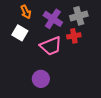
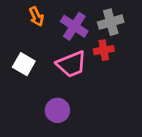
white square: (20, 33) -> (24, 64), moved

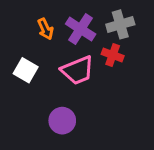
orange arrow: (36, 16) -> (45, 29), moved
red cross: (104, 50) -> (113, 55), turned 30

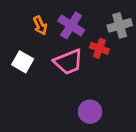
gray cross: (120, 24) -> (120, 25), moved
purple circle: (62, 121) -> (90, 112), moved

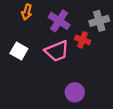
orange arrow: (40, 25) -> (27, 12), moved, turned 40

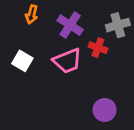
purple circle: (75, 92) -> (105, 110), moved

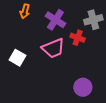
white square: (22, 61) -> (18, 58), moved

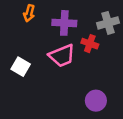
purple cross: (55, 20) -> (64, 23), turned -30

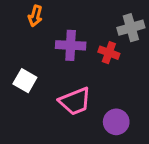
purple cross: (64, 23) -> (71, 45), moved
pink trapezoid: (62, 56) -> (75, 101), moved

